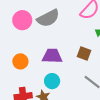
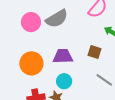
orange circle: (20, 61) -> (31, 63), size x1.5

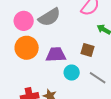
orange circle: (31, 63) -> (27, 48), moved
cyan circle: (64, 81) -> (72, 73), moved

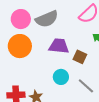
purple trapezoid: (56, 55) -> (59, 46), moved

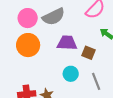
gray line: (86, 86) -> (96, 81), turned 30

